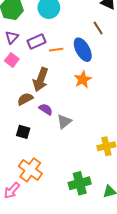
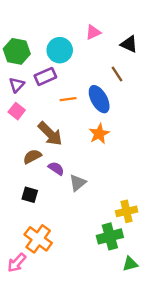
purple rectangle: (36, 41) -> (45, 76), moved
brown arrow: (41, 79) -> (50, 134), turned -65
green cross: (80, 183) -> (110, 236), moved

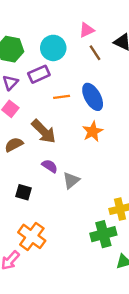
brown line: (117, 74) -> (95, 53), moved
brown semicircle: (32, 156) -> (14, 145), moved

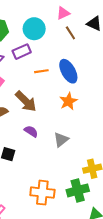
gray triangle: (71, 180) -> (61, 140), moved
orange cross: (32, 236) -> (42, 193), moved, turned -30

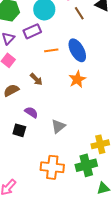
brown arrow: (26, 101) -> (36, 79), size x0.6
purple semicircle: (31, 131) -> (31, 112), moved
gray triangle: (61, 140) -> (58, 126), moved

